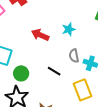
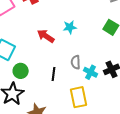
cyan star: (69, 29) -> (70, 27), moved
black line: (54, 71) -> (54, 74), turned 56

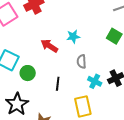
gray semicircle: (76, 62) -> (81, 61), moved
green circle: (21, 71) -> (28, 73), moved

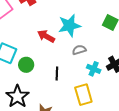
cyan star: (73, 37) -> (69, 25), size x1.6
gray semicircle: (81, 61) -> (79, 50), turned 80

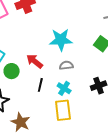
red arrow: (46, 36) -> (35, 61), moved
cyan cross: (94, 69) -> (64, 88), moved

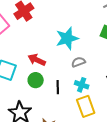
red arrow: (35, 61) -> (37, 60), moved
green circle: (12, 71) -> (36, 80), moved

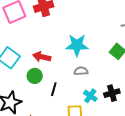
red arrow: (37, 60) -> (42, 57), turned -30
cyan cross: (82, 85) -> (90, 96), moved

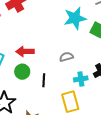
cyan star: (77, 45) -> (75, 18), moved
cyan cross: (90, 96) -> (81, 79), turned -32

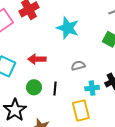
cyan star: (75, 18) -> (68, 28), moved, turned 30
green circle: (22, 72) -> (34, 87), moved

